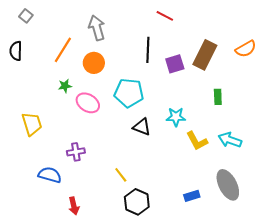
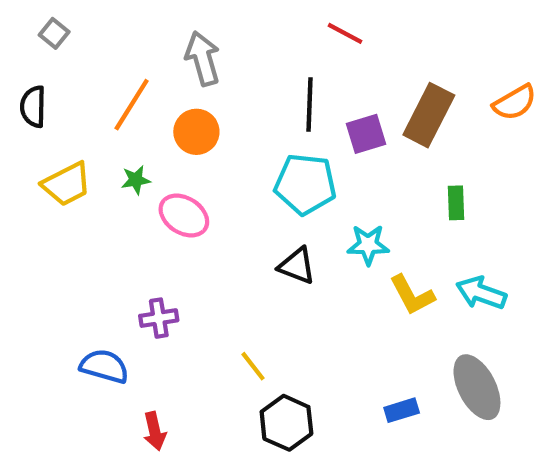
cyan pentagon: (129, 93) -> (305, 184), moved
yellow trapezoid: (32, 124) -> (67, 184), moved, turned 80

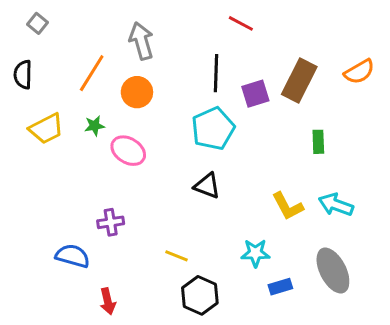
cyan pentagon: (305, 184) -> (213, 129), turned -30
cyan star: (368, 245) -> (255, 253), moved
yellow line: (253, 366) -> (176, 256), turned -30

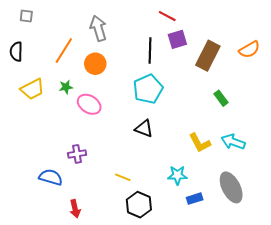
gray square: (38, 23) -> (26, 16), turned -32
purple square: (255, 94) -> (177, 39), moved
green rectangle: (318, 142) -> (221, 98), turned -35

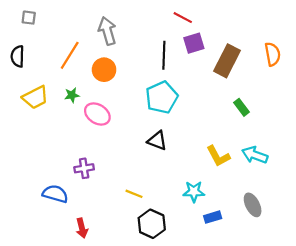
orange semicircle: (249, 50) -> (273, 54), turned -70
gray ellipse: (231, 187) -> (253, 205), size x0.7

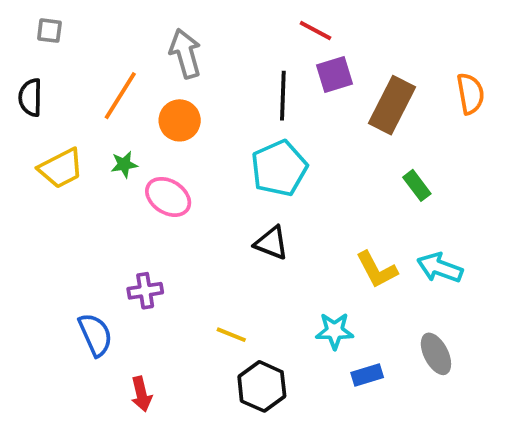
blue semicircle: (55, 194) -> (95, 335), turned 50

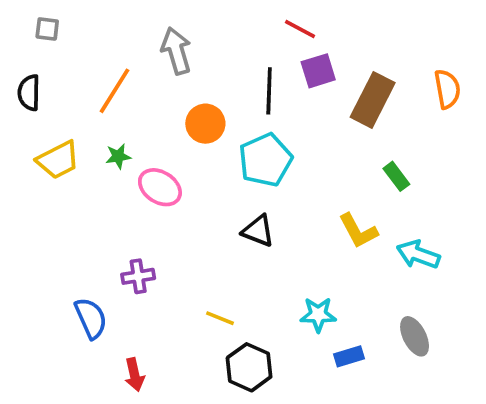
orange circle: (180, 120) -> (205, 124), moved
yellow L-shape: (377, 270) -> (358, 231), moved

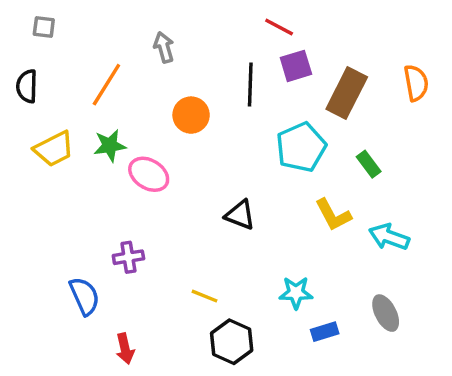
gray arrow: (176, 51) -> (164, 47), size x0.7
green star: (118, 156) -> (110, 145), size x1.4
cyan pentagon: (265, 160) -> (301, 147), moved

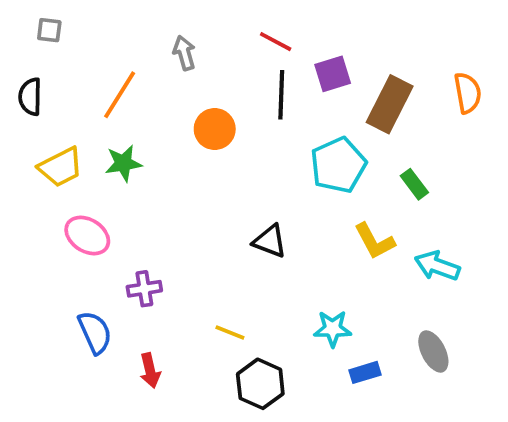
red line: (279, 27) -> (276, 42), moved
pink ellipse: (149, 174) -> (87, 235), moved
red arrow: (125, 349) -> (150, 370), moved

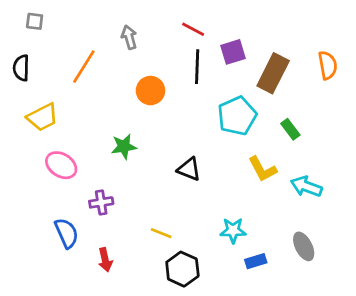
green star: (123, 163) -> (124, 147), moved

